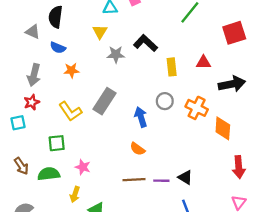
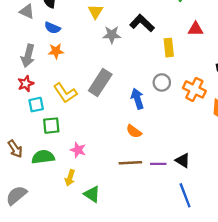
red triangle: (203, 62) -> (196, 29), moved
orange star: (71, 70) -> (56, 51), moved
cyan square: (18, 123) -> (36, 105), moved

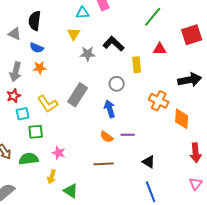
gray circle: (162, 82) -> (117, 84), moved
purple line: (158, 164) -> (128, 135), moved

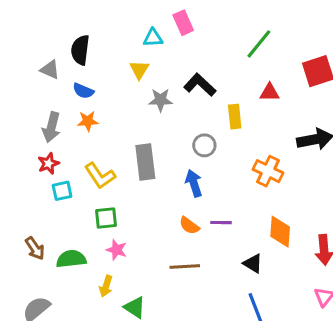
gray rectangle: (78, 95) -> (145, 162), turned -40
orange diamond: (182, 119) -> (280, 232), moved
green square: (36, 132) -> (106, 218), moved

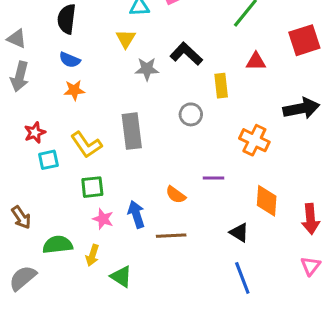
gray triangle: (50, 70) -> (17, 39), moved
gray arrow: (51, 127) -> (20, 77), moved
blue arrow: (194, 183) -> (136, 214), moved
purple line: (221, 223) -> (214, 178), moved
green semicircle: (71, 259) -> (58, 245), moved

